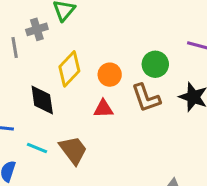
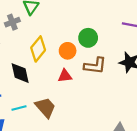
green circle: (155, 64) -> (88, 38), moved
brown L-shape: (146, 98) -> (95, 66), turned -60
cyan line: (37, 148) -> (19, 108), turned -32

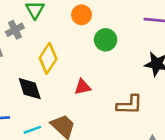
orange circle: (68, 51) -> (82, 15), moved
brown L-shape: (95, 66) -> (130, 105), moved

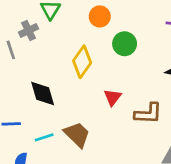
yellow diamond: (48, 58) -> (82, 62), moved
red triangle: (83, 87) -> (112, 97), moved, turned -42

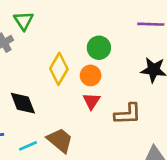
orange circle: (100, 16) -> (91, 75), moved

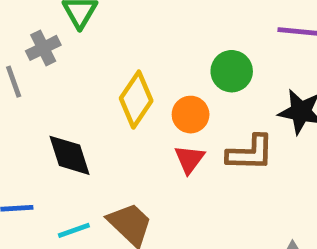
green circle: (99, 48) -> (232, 71), moved
brown L-shape: (128, 114) -> (250, 153), moved

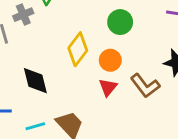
green circle: (232, 71) -> (120, 22), moved
brown L-shape: (250, 153) -> (145, 86), turned 48

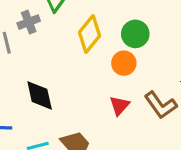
yellow diamond: (78, 49) -> (89, 34), moved
orange circle: (110, 60) -> (124, 63), moved

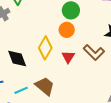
yellow diamond: (89, 34) -> (45, 48), moved

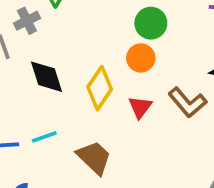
black diamond: (17, 59) -> (47, 77), moved
cyan line: (21, 90) -> (44, 137), moved

